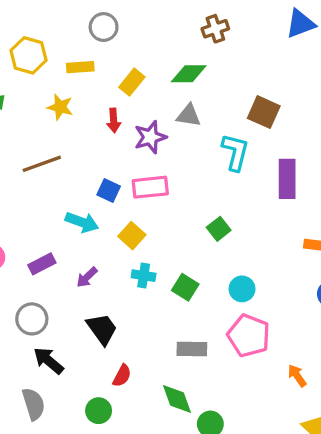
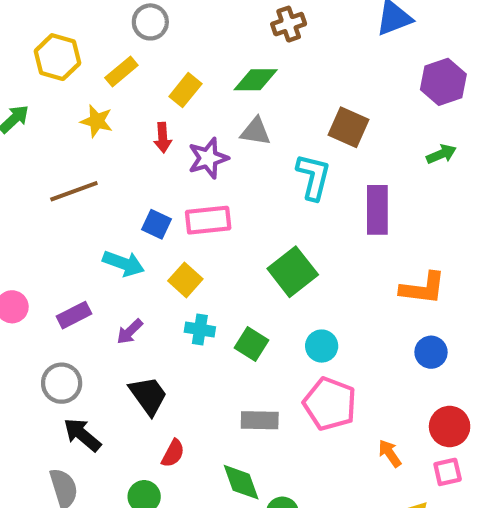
yellow rectangle: (80, 67) -> (121, 72), turned -36
green square: (219, 229) -> (293, 272), size x1.6

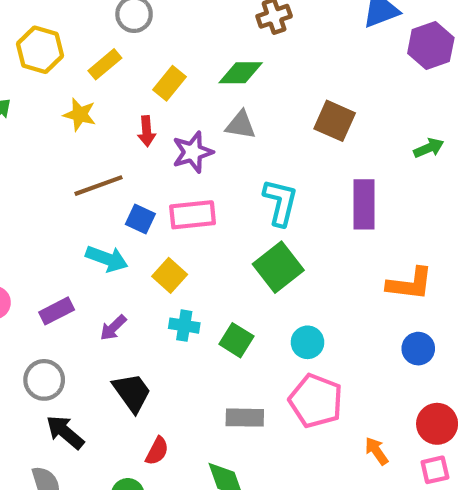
purple hexagon: (443, 82) -> (431, 46), moved
cyan L-shape: (313, 177) -> (280, 202), moved
brown line: (74, 191) -> (99, 186), moved

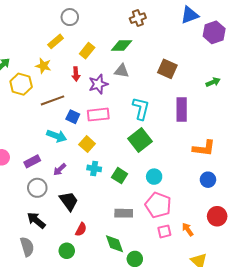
yellow hexagon: (40, 50) -> (21, 84), moved
gray circle: (44, 380) -> (37, 188), moved
pink square: (435, 470) -> (164, 231), moved

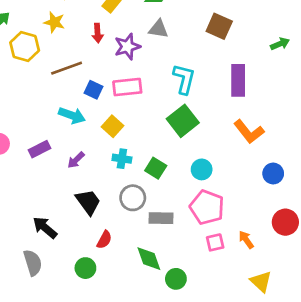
orange L-shape: (204, 148) -> (249, 132), moved, turned 45
gray circle: (37, 188) -> (133, 198), moved

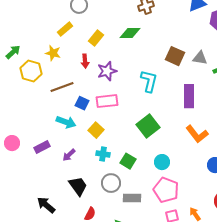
gray triangle: (158, 29) -> (200, 58), moved
cyan L-shape: (184, 79) -> (149, 81), moved

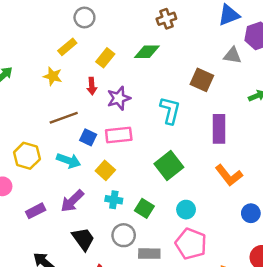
gray triangle: (200, 58) -> (232, 55), moved
yellow hexagon: (31, 71) -> (27, 156), moved
purple rectangle: (42, 147) -> (36, 211), moved
purple arrow: (69, 155) -> (72, 201), size x1.5

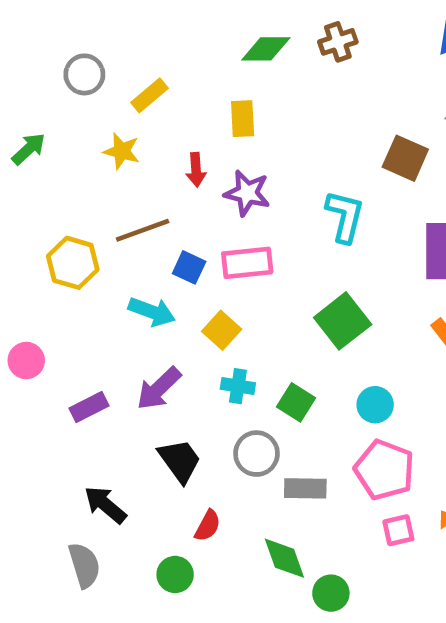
gray circle: (84, 17) -> (84, 74), moved
green diamond: (147, 52) -> (266, 49), moved
yellow rectangle: (105, 58) -> (243, 119), moved, turned -42
purple star: (119, 98) -> (247, 193), turned 30
yellow hexagon: (27, 156) -> (73, 263), moved

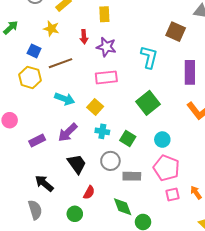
blue square: (189, 267) -> (34, 51), moved

